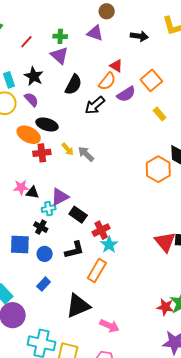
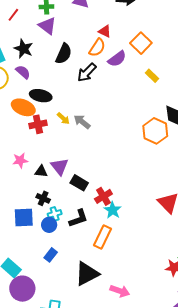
black triangle: (32, 193) -> (41, 171), moved
purple triangle: (60, 197) -> (60, 167), turned -36
cyan cross: (49, 209) -> (55, 214), moved

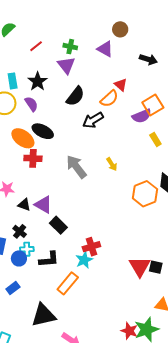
purple semicircle: (117, 59) -> (142, 116), moved
yellow arrow: (63, 118) -> (112, 164), moved
gray arrow: (82, 122) -> (76, 167), size x1.4
purple triangle: (60, 167) -> (43, 205), turned -36
red cross: (103, 196) -> (91, 247), moved

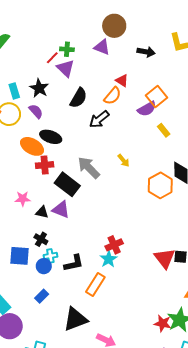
brown circle: (120, 29) -> (114, 26), size x1.5
red line: (36, 46) -> (52, 58), moved
black rectangle: (58, 225) -> (67, 184), moved, size x1.4

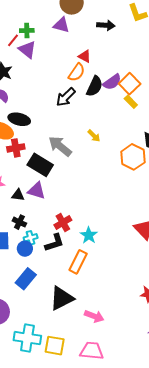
orange square: (156, 96) -> (130, 84), moved
black semicircle: (78, 98) -> (95, 86), moved
red cross: (114, 245) -> (63, 222), moved
blue rectangle: (42, 296) -> (26, 279), size x1.5

